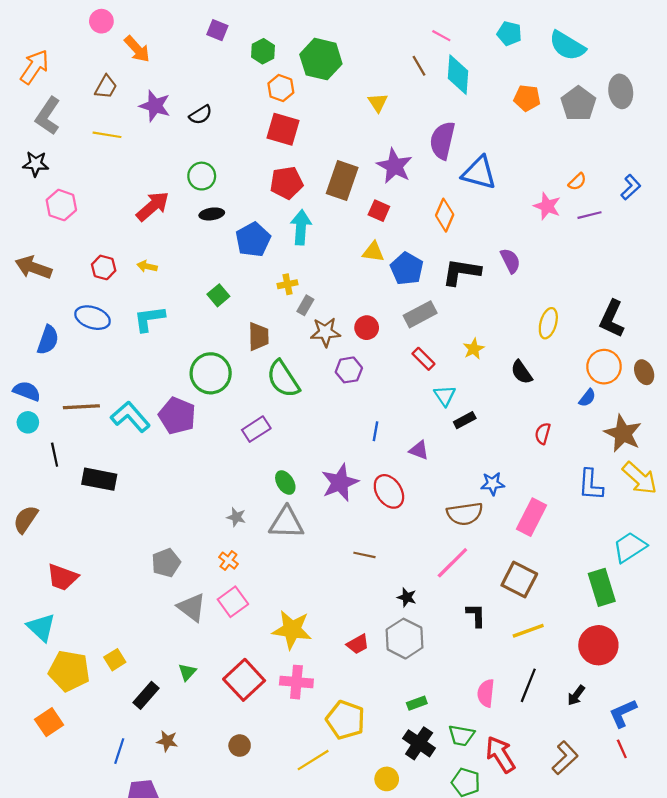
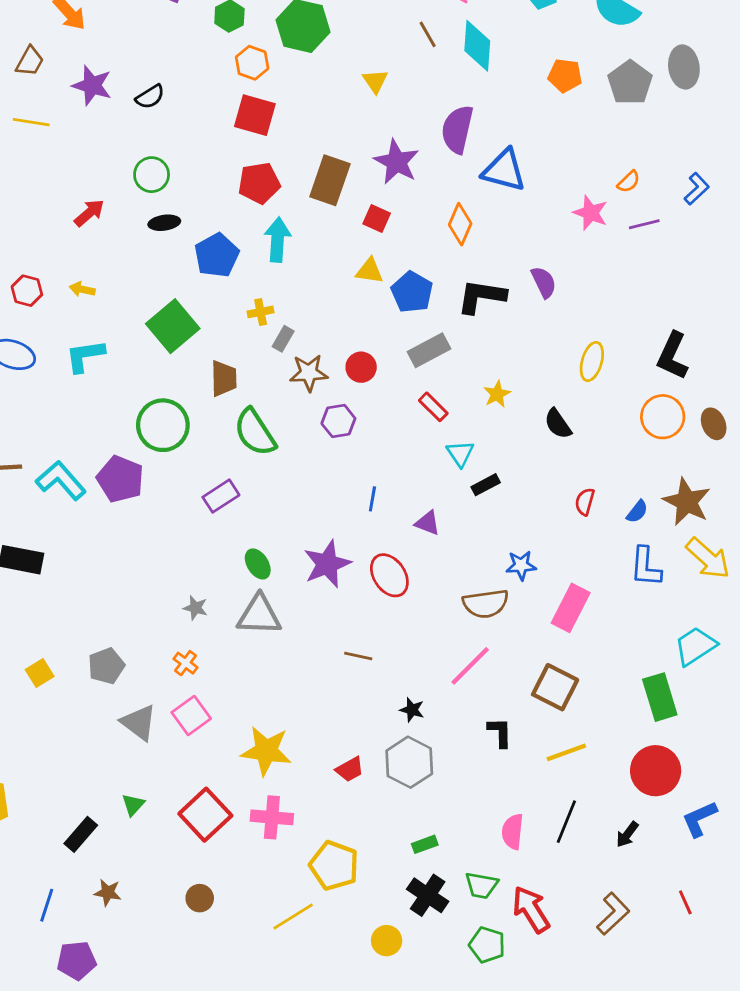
red arrow: (153, 206) -> (89, 213), size x0.7
green square: (218, 295) -> (173, 326), size x1.8
blue semicircle: (587, 398) -> (637, 512), moved
yellow square: (115, 660) -> (40, 673), moved
blue L-shape: (623, 713) -> (699, 819), moved

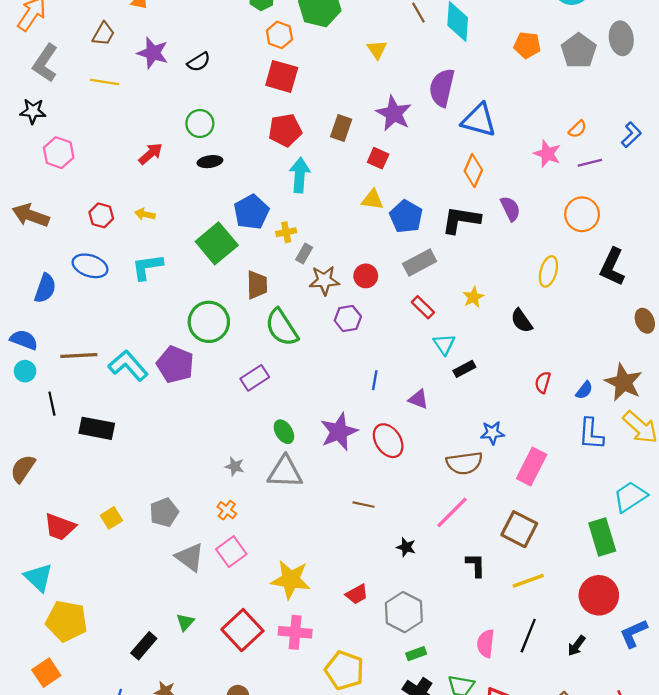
brown rectangle: (330, 180) -> (341, 128), size x0.7
orange diamond: (460, 224) -> (473, 171), moved
blue pentagon: (217, 255) -> (251, 212), moved
orange circle: (663, 417) -> (582, 214), moved
gray hexagon: (409, 762) -> (404, 612), moved

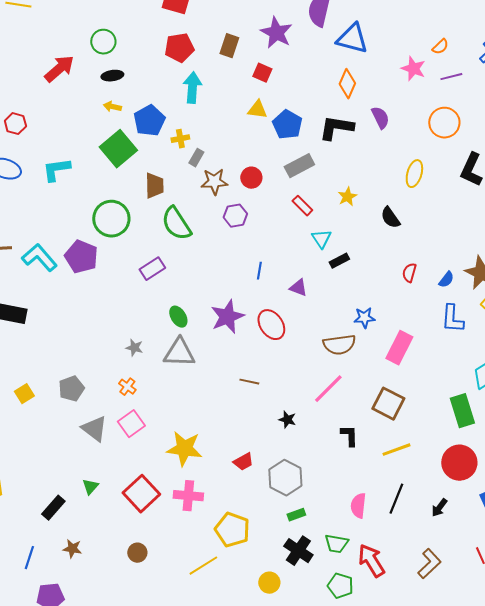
red arrow: (151, 154) -> (59, 69), size x1.4
yellow arrow: (145, 214) -> (112, 107), moved

